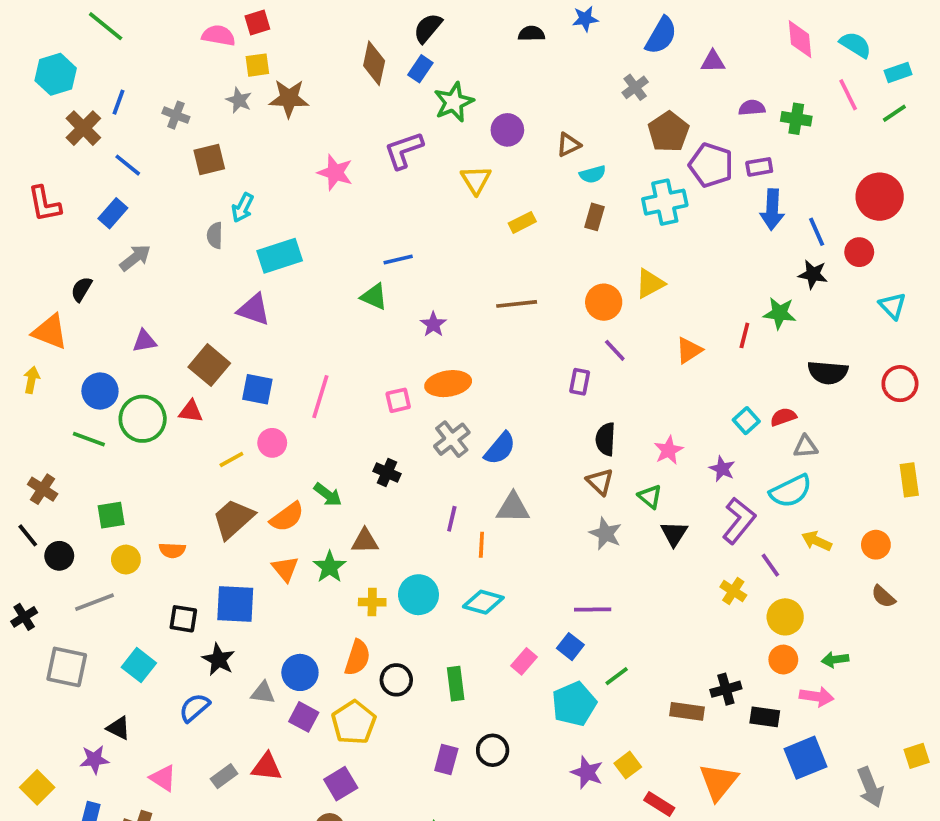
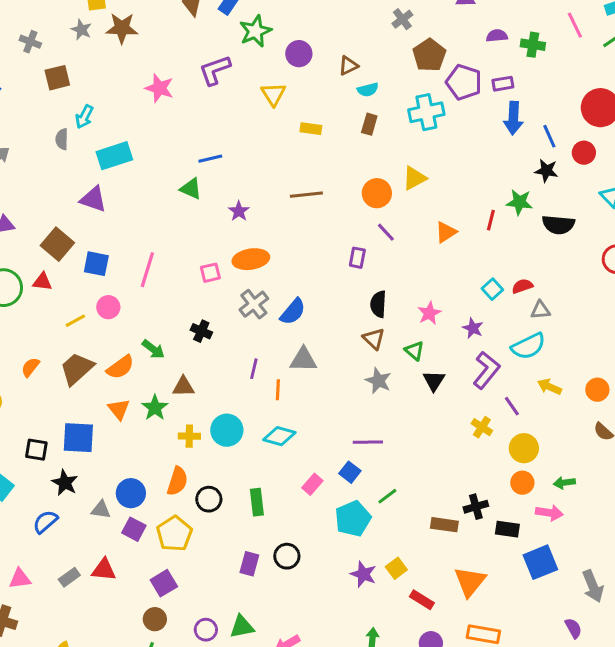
yellow rectangle: (522, 222) -> (311, 129), turned 35
black semicircle: (828, 372) -> (558, 225), moved
orange semicircle: (172, 550) -> (30, 367), moved, turned 125
pink triangle: (163, 778) -> (20, 579), turned -40

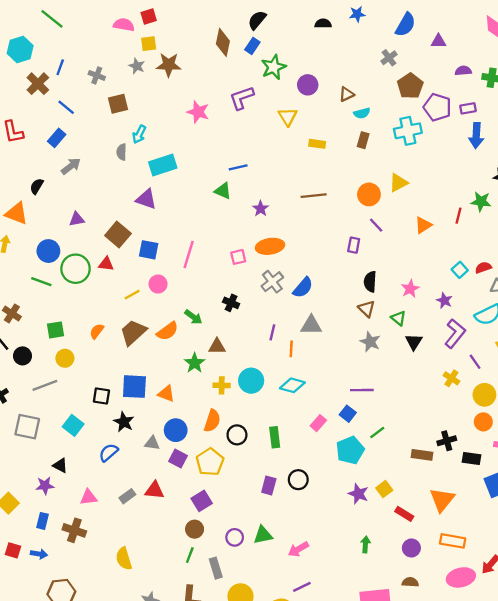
orange triangle: (119, 409) -> (166, 394), moved, turned -30

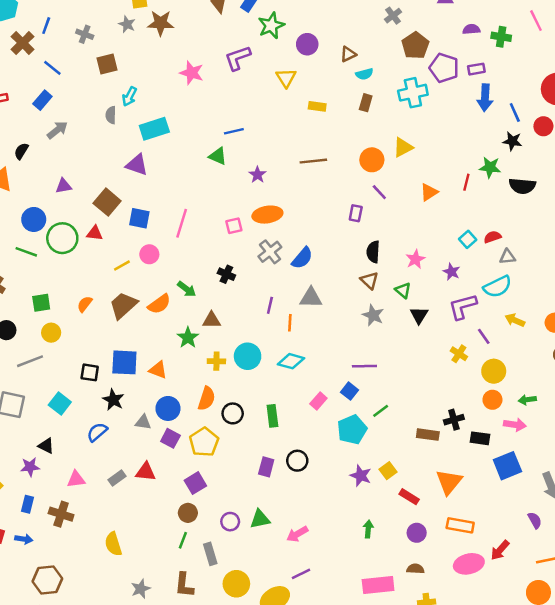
purple L-shape: (455, 334) -> (463, 307), turned -144

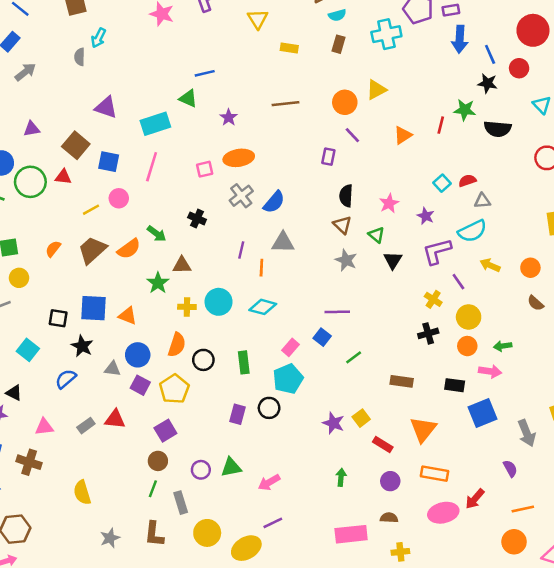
cyan rectangle: (154, 129) -> (155, 124), moved
black cross: (454, 420) -> (428, 333), moved
cyan pentagon: (352, 430) -> (288, 379), moved

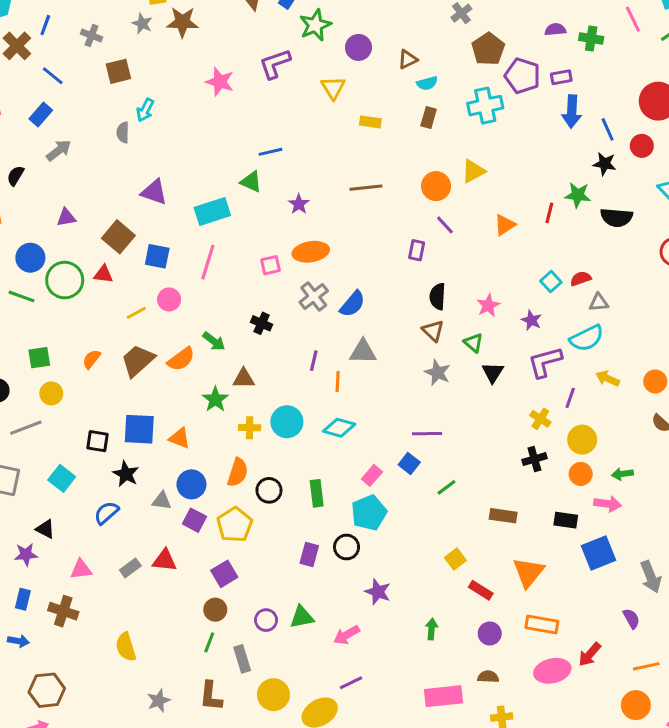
purple line: (458, 282) -> (570, 398), turned 54
purple star: (333, 423) -> (378, 592), moved

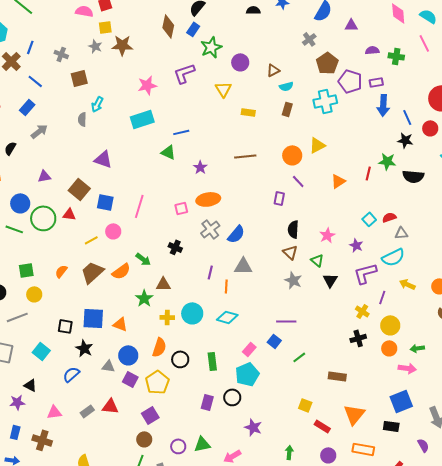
pink star: (220, 82) -> (147, 85), turned -30
cyan rectangle: (212, 211) -> (142, 119), moved
black rectangle: (566, 520) -> (391, 426), moved
yellow square: (455, 559) -> (305, 405), turned -32

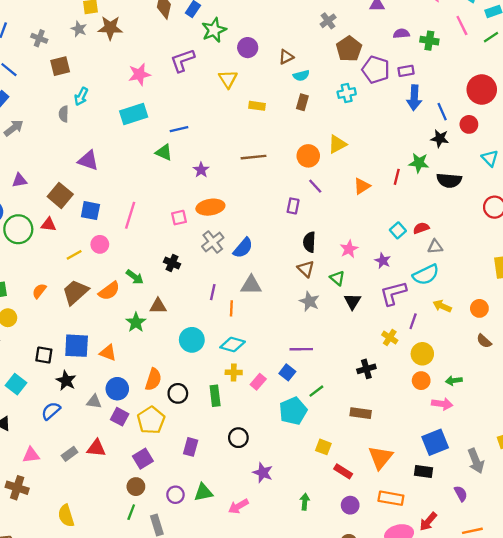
cyan cross: (325, 101) -> (347, 93), size x0.7
yellow cross: (167, 317) -> (234, 372), moved
black cross: (358, 338) -> (366, 369), moved
cyan pentagon: (247, 374) -> (293, 411), moved
purple rectangle: (207, 402) -> (191, 447), moved

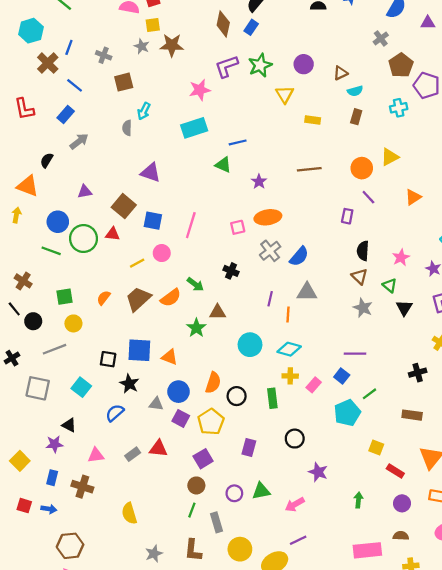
green star: (214, 30) -> (260, 65), moved
purple L-shape: (182, 60) -> (227, 66), moved

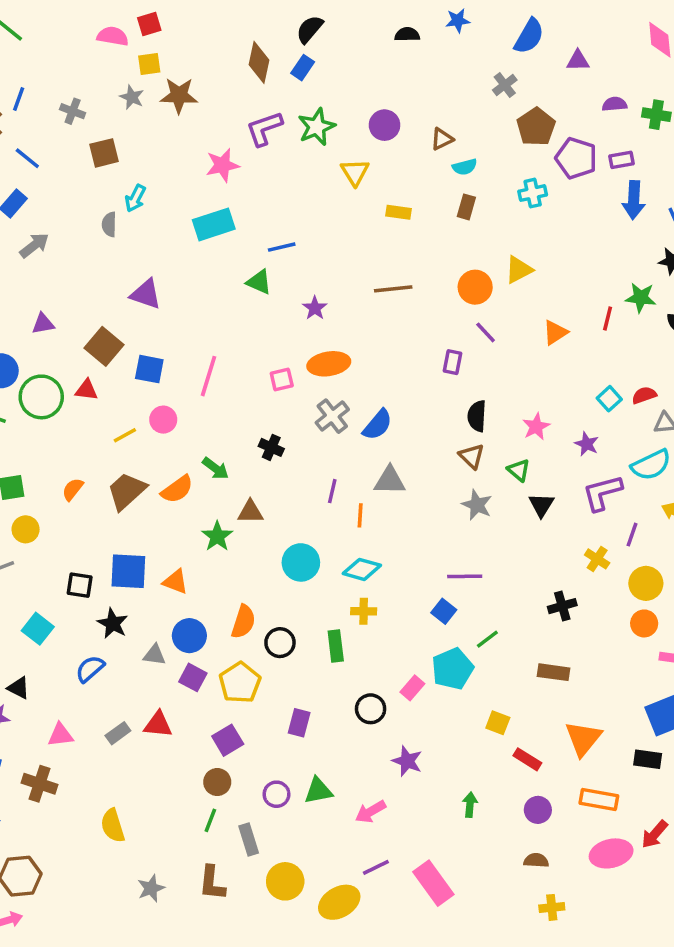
pink rectangle: (314, 385) -> (412, 688), moved
pink rectangle: (367, 550) -> (433, 883), moved, turned 60

